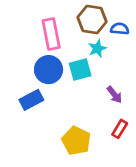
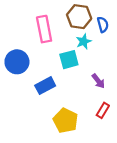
blue semicircle: (120, 29) -> (103, 25), turned 70
blue circle: (49, 70) -> (17, 62), moved
blue rectangle: (31, 100) -> (45, 86), moved

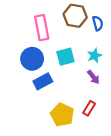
cyan star: (84, 41) -> (94, 56), moved
blue circle: (17, 62) -> (32, 59), moved
red rectangle: (103, 110) -> (89, 108), moved

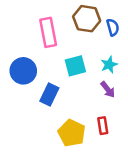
blue circle: (32, 59) -> (23, 71), moved
blue rectangle: (43, 81) -> (49, 94), turned -36
red rectangle: (89, 108) -> (103, 126), turned -40

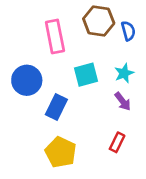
red rectangle: (103, 126) -> (117, 142), turned 35
yellow pentagon: (72, 133) -> (61, 152), moved

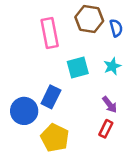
blue circle: (27, 80) -> (24, 111), moved
purple arrow: (123, 101) -> (110, 105), moved

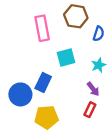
blue semicircle: (116, 28) -> (99, 34), moved, turned 32
cyan star: (112, 66) -> (99, 65), moved
yellow pentagon: (55, 138) -> (46, 117), turned -30

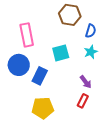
pink rectangle: (42, 28) -> (27, 35), moved
cyan star: (99, 65) -> (91, 52), moved
blue circle: (20, 94) -> (19, 65), moved

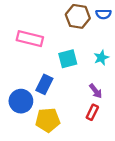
blue semicircle: (91, 31) -> (103, 14), moved, turned 72
pink rectangle: (27, 35) -> (30, 39), turned -65
blue circle: (19, 65) -> (21, 101), moved

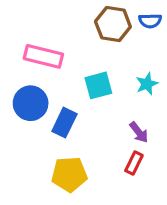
blue circle: (21, 101) -> (31, 103), moved

